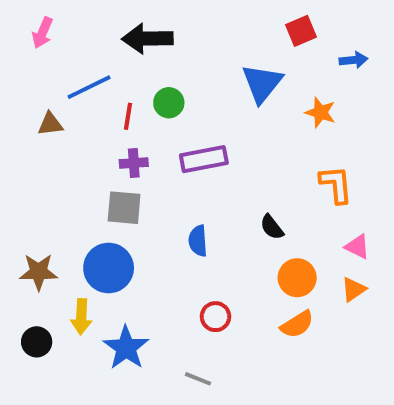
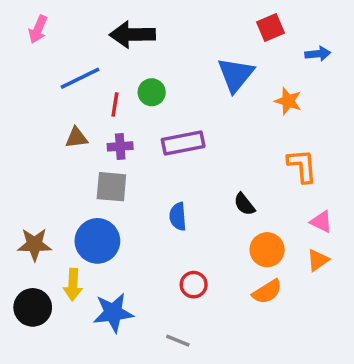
brown triangle: (50, 124) -> (76, 138), moved
black circle: (37, 342) -> (33, 307), size x1.4
blue star: (126, 348) -> (113, 313), turned 30

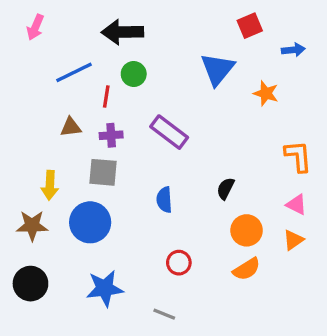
green circle: (152, 92) -> (134, 74), moved
purple rectangle: (183, 143) -> (169, 132), turned 48
orange L-shape: (302, 166) -> (298, 156), moved
black semicircle: (244, 204) -> (226, 188), turned 65
yellow arrow: (73, 285) -> (50, 185), moved

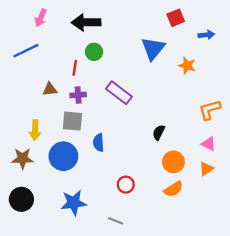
pink arrow: (35, 27) -> (41, 18), moved
blue line: (74, 72) -> (26, 51), moved
orange L-shape: (298, 156) -> (210, 110), turned -100
blue semicircle: (164, 200) -> (99, 143), moved

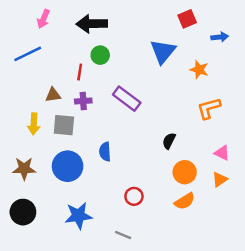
orange L-shape: (210, 110) -> (209, 108), moved
gray square: (72, 121) -> (64, 125), moved
yellow arrow: (35, 130) -> (34, 124), moved

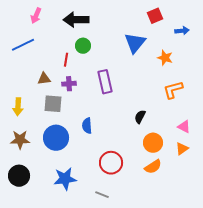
purple rectangle: (127, 99) -> (105, 82), turned 40
yellow arrow: (34, 124) -> (18, 107), moved
red circle: (134, 196) -> (111, 163), size x1.5

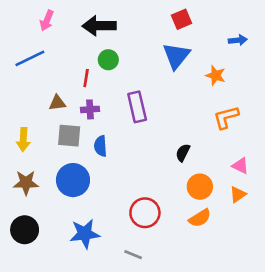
red square: (155, 16) -> (182, 19), moved
blue semicircle: (87, 126) -> (100, 146), moved

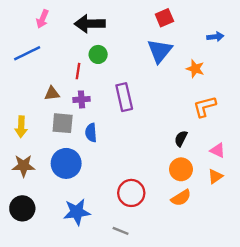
black semicircle: (183, 153) -> (181, 139), moved

